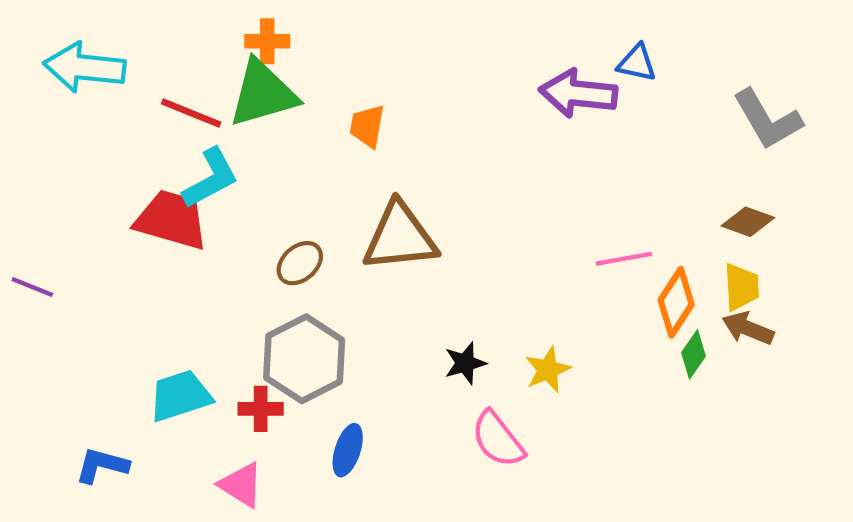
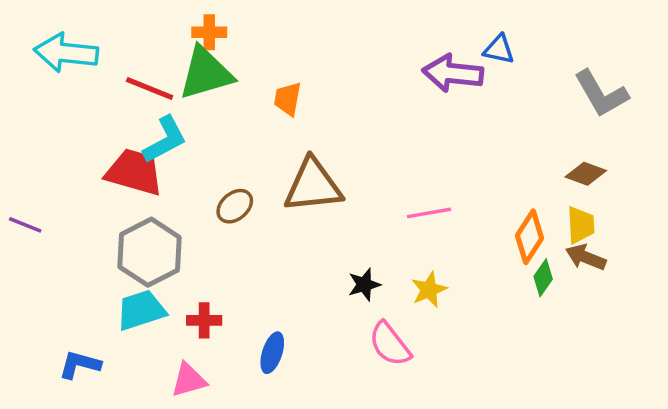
pink line: (624, 259) -> (429, 213), moved
gray hexagon: (304, 359) -> (150, 252), moved
pink triangle: (241, 485) -> (189, 380), turned -48

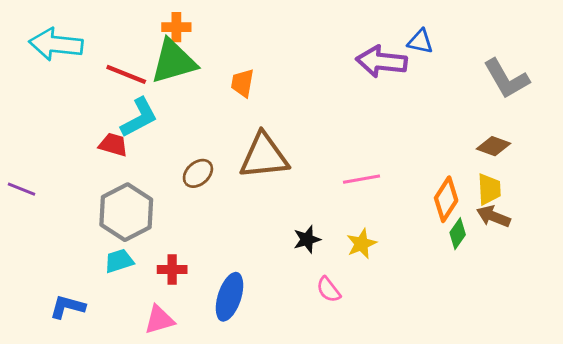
red trapezoid: (134, 172) -> (113, 145), size x0.6
cyan trapezoid: (141, 310) -> (119, 261), size x0.7
pink semicircle: (390, 344) -> (328, 290), size x0.7
blue ellipse: (272, 353) -> (229, 297), size x1.4

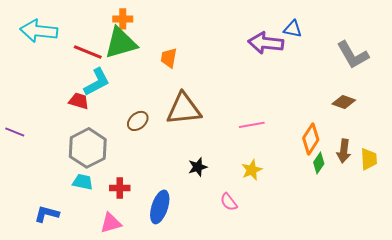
yellow trapezoid: (489, 189) -> (369, 159), moved
brown arrow: (493, 216) -> (344, 151), turned -105
black star: (307, 239) -> (198, 167), moved
cyan trapezoid: (119, 261) -> (83, 182), turned 30

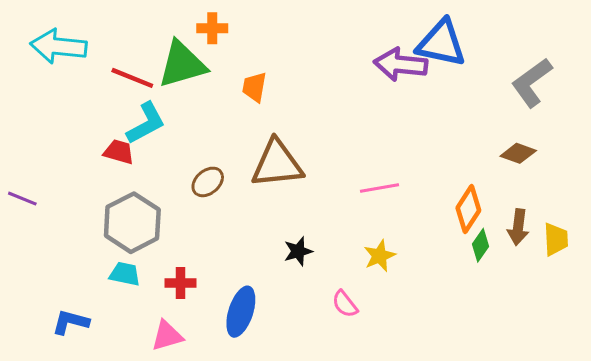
orange cross: (123, 19) -> (212, 28), moved
blue triangle: (293, 29) -> (441, 43), size x1.8
gray L-shape: (353, 55) -> (532, 82), turned 84

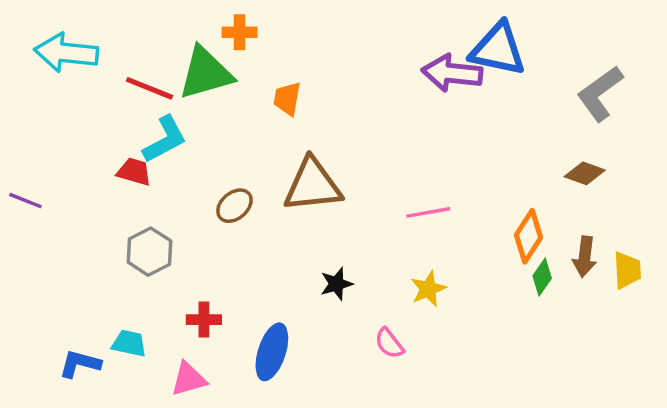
purple line: (22, 199) -> (25, 201), moved
gray hexagon: (132, 223) -> (149, 252), size x0.7
cyan trapezoid: (125, 274) -> (129, 343), moved

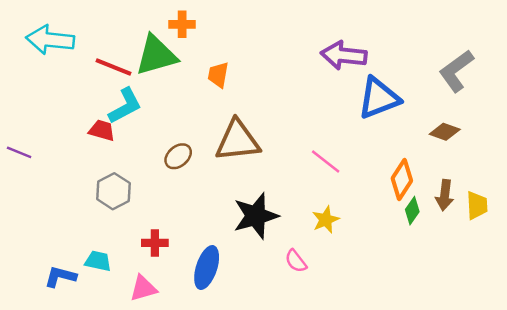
blue triangle: (498, 49) -> (379, 98), moved, turned -33
pink line: (428, 212) -> (326, 161), turned 48
black star: (336, 284) -> (256, 216), size x1.8

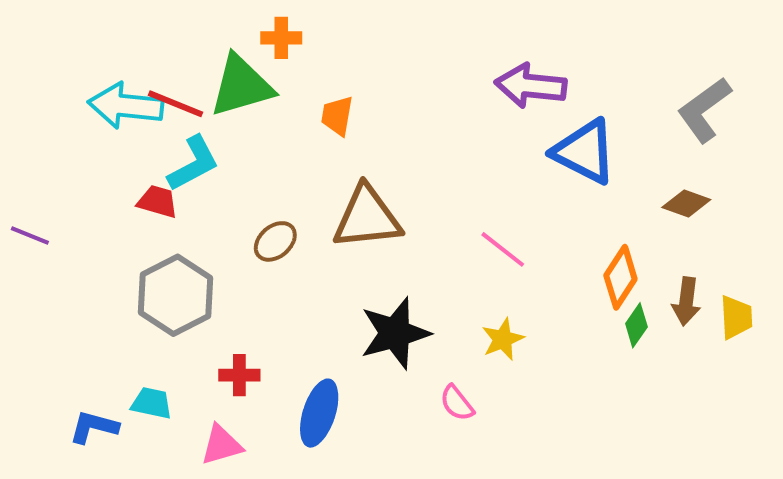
cyan arrow: (50, 40) -> (126, 106), moved
blue triangle: (379, 98) -> (585, 152), turned 48
gray hexagon: (113, 191) -> (176, 295), size x1.4

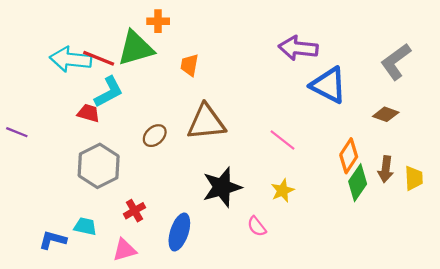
green diamond: (636, 325) -> (358, 183), size x1.5
red cross: (239, 375) -> (135, 211), turned -30

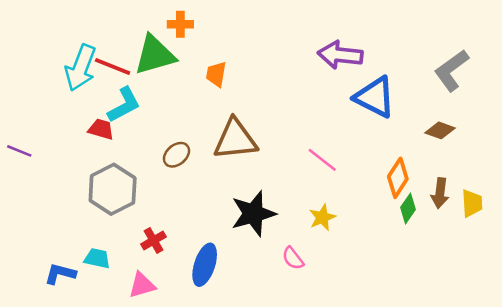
cyan arrow: (71, 59) -> (81, 68), turned -75
green diamond: (358, 183) -> (408, 208), size x0.7

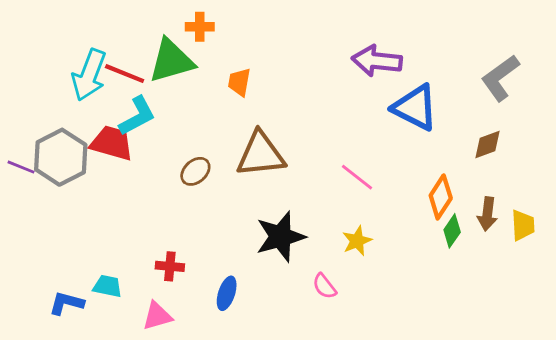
red trapezoid: (101, 129) -> (112, 143), size x1.5
brown diamond: (440, 130) -> (487, 144), turned -40
gray hexagon: (113, 189) -> (61, 157), moved
red cross: (153, 240) -> (170, 266), turned 35
blue ellipse: (205, 265) -> (227, 293), size x0.7

